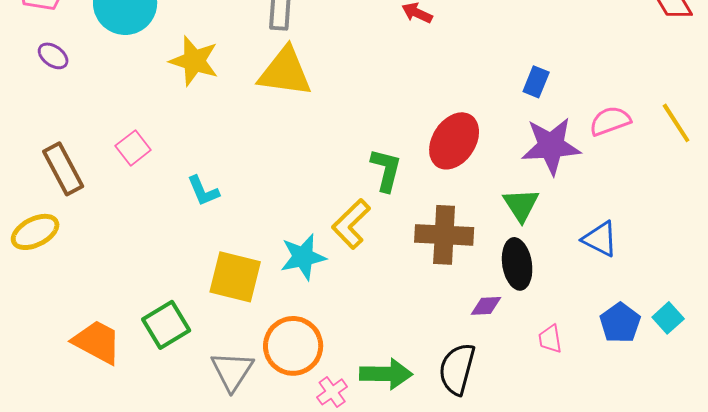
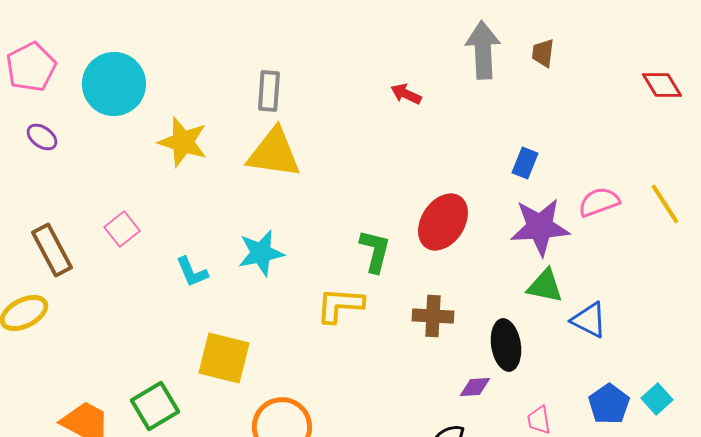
green triangle: (521, 205) -> (545, 286), moved, turned -45
yellow L-shape: (351, 224) -> (340, 305), turned 48
brown cross: (444, 235) -> (433, 316), size x0.7
cyan star: (303, 257) -> (261, 253), moved

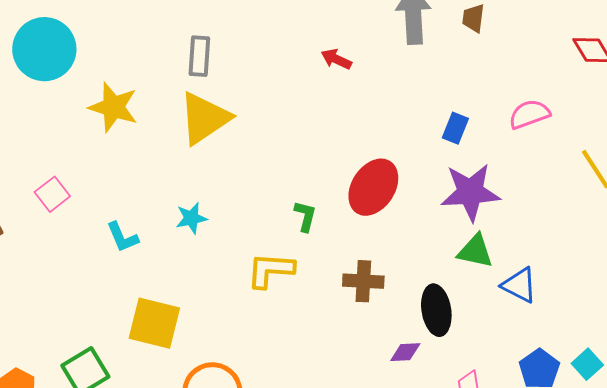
yellow triangle: (274, 153) -> (204, 118), turned -42
pink semicircle: (599, 202) -> (529, 114), moved
green L-shape: (375, 251) -> (305, 216), size x0.7
cyan star: (261, 253) -> (191, 218), size x0.7

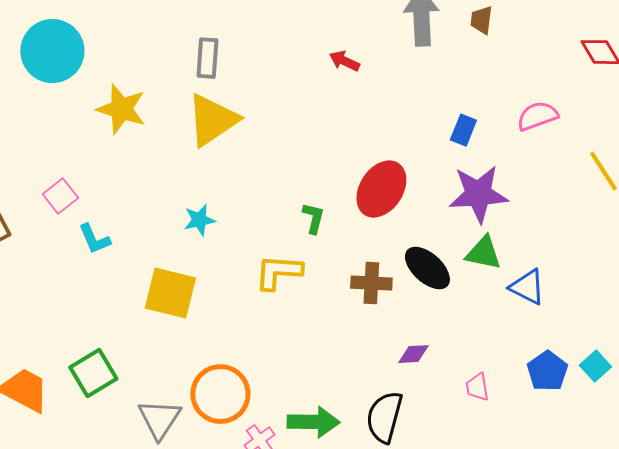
cyan L-shape: (122, 237) -> (94, 239), moved
black ellipse: (436, 310) -> (427, 268), moved, turned -39
yellow square: (154, 323) -> (170, 293), moved

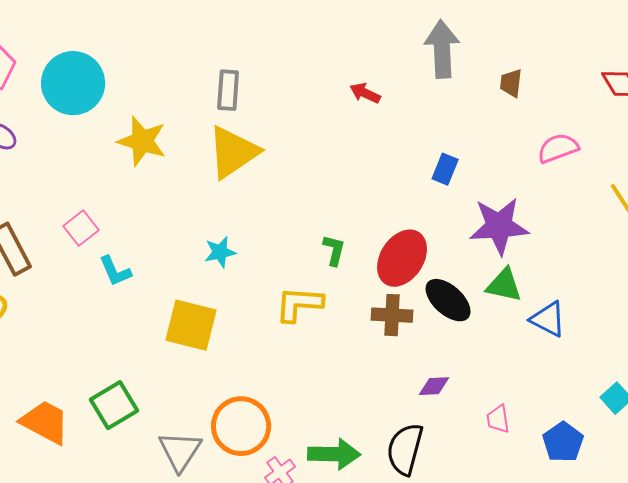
brown trapezoid: (481, 20) -> (511, 83), moved
blue rectangle: (463, 130) -> (445, 169), moved
red ellipse: (381, 189) -> (402, 258), moved
blue pentagon: (547, 371) -> (563, 442), moved

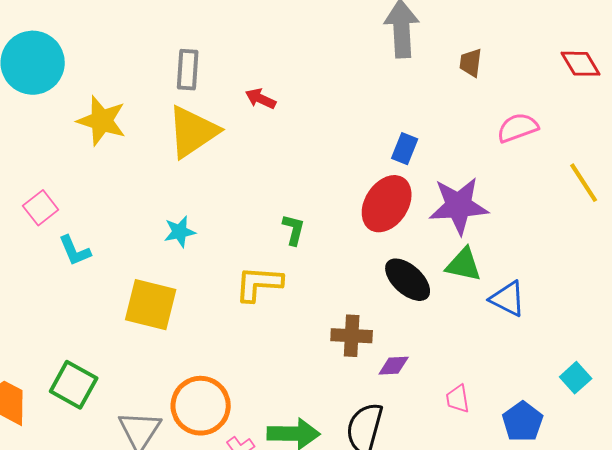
red arrow: (365, 93) -> (261, 99), moved
red ellipse: (402, 258) -> (387, 204), moved
brown cross: (392, 315) -> (352, 336), moved
green square: (114, 405) -> (74, 385), turned -30

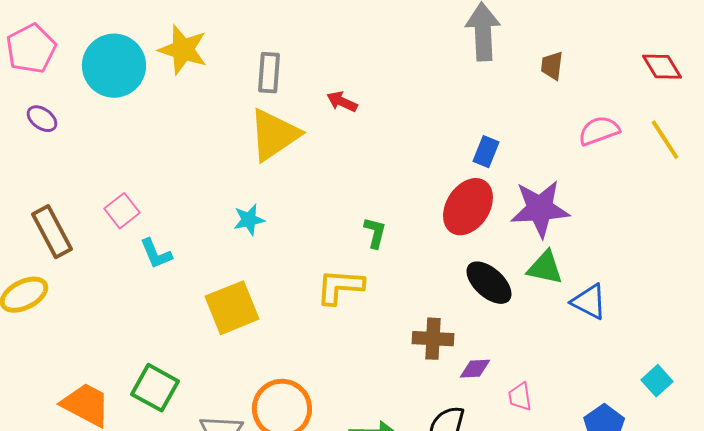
yellow star: (102, 121) -> (183, 50), moved
yellow line: (584, 183) -> (665, 140), moved
cyan star: (180, 232) -> (249, 220), moved
yellow square: (151, 305) -> (232, 308), turned -36
pink trapezoid: (458, 399) -> (520, 397), moved

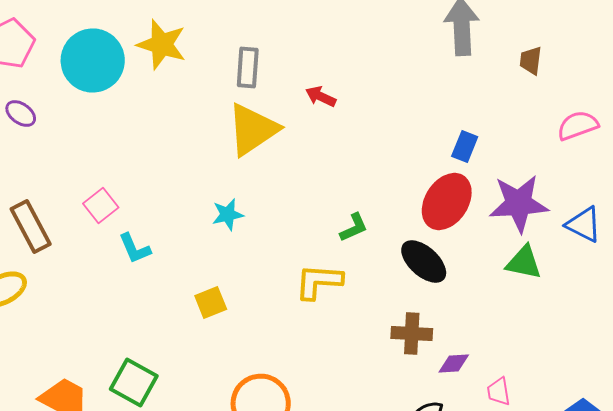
green L-shape: (375, 233) -> (354, 228), turned 52
black ellipse: (489, 283) -> (424, 262), moved
blue triangle: (589, 302) -> (584, 224), moved
yellow square: (232, 308) -> (211, 302), size x0.6

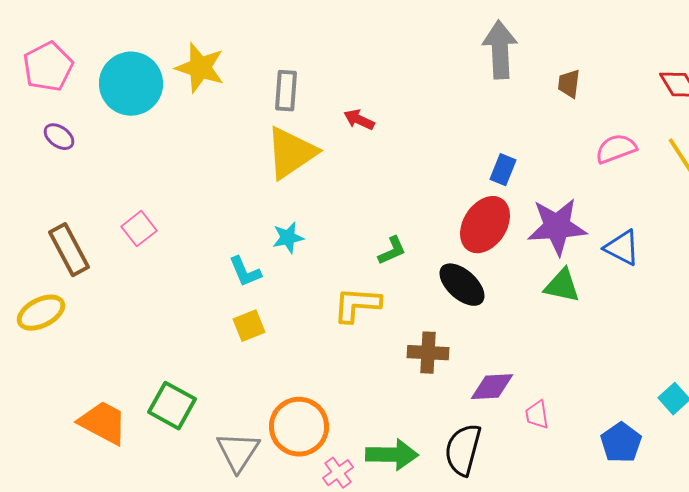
cyan star: (228, 214) -> (288, 238), moved
cyan L-shape: (135, 248) -> (245, 272), moved
brown cross: (412, 334) -> (428, 353), moved
purple diamond: (454, 364) -> (492, 387), size x1.4

